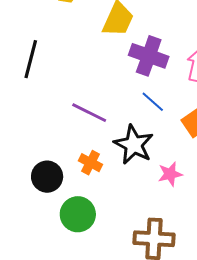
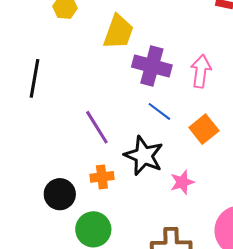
purple line: (89, 113) -> (97, 127), turned 36
orange cross: (90, 163) -> (102, 177), turned -30

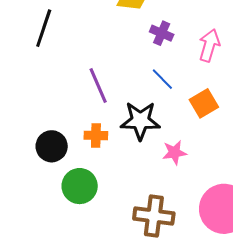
purple cross: (152, 66) -> (162, 33), size x0.6
black star: (144, 156) -> (140, 121), turned -30

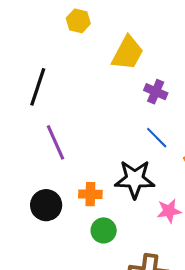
purple line: (98, 85) -> (56, 142), moved
green circle: (80, 186) -> (104, 230), moved, size x0.7

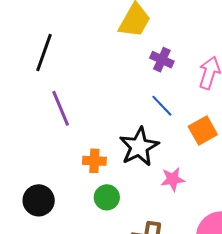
black star: (135, 179) -> (139, 147), turned -30
black circle: (46, 205) -> (39, 200), moved

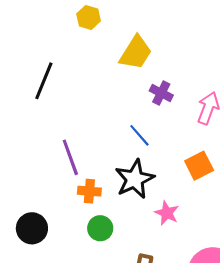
blue line: (162, 106) -> (139, 135), moved
purple line: (61, 108) -> (70, 157), moved
pink star: (173, 179) -> (167, 213), turned 30

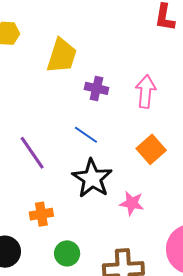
purple line: (70, 157) -> (32, 153), moved
orange cross: (89, 191) -> (41, 214), moved
green circle: (100, 228) -> (67, 253), moved

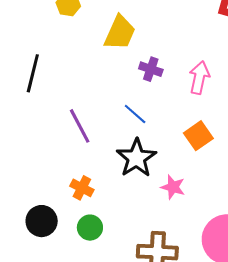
orange cross: (41, 214) -> (82, 188), turned 30
green circle: (67, 253) -> (90, 228), moved

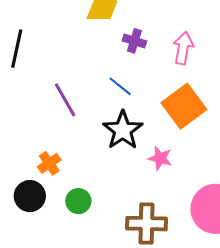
orange square: (198, 136) -> (184, 106), size x1.5
orange cross: (82, 188) -> (49, 163), moved, turned 30

